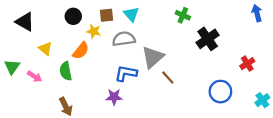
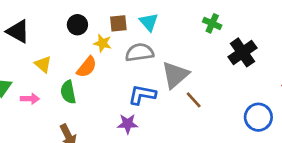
pink arrow: (35, 76) -> (30, 99), turned -32

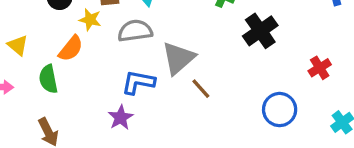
purple star: (128, 124) -> (121, 118), turned -30

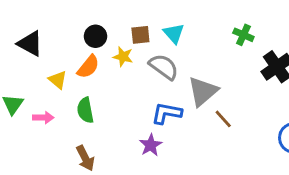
gray semicircle: (135, 31) -> (164, 67), turned 44
orange semicircle: (71, 48) -> (88, 67), moved

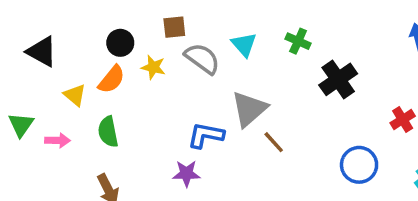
cyan triangle: (174, 33) -> (244, 45), moved
brown square: (140, 35) -> (174, 27), moved
gray semicircle: (164, 67) -> (202, 59), moved
purple star: (151, 145) -> (186, 174), turned 30

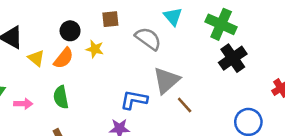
green cross: (298, 41) -> (221, 24), moved, size x1.6
cyan triangle: (244, 45) -> (173, 17), moved
gray semicircle: (202, 59) -> (148, 39), moved
yellow triangle: (75, 95) -> (36, 58), moved

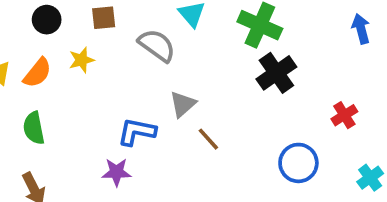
black circle: (70, 31) -> (47, 20), moved
yellow star: (95, 49) -> (82, 60), turned -30
gray triangle: (166, 80) -> (183, 104), size x0.7

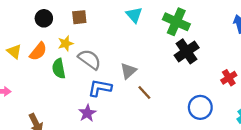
gray semicircle: (157, 45) -> (90, 59), moved
green semicircle: (34, 128) -> (59, 69), moved
purple star: (116, 172) -> (87, 113), turned -30

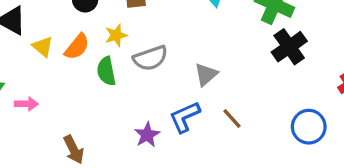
gray semicircle: (90, 59) -> (150, 58), turned 125
blue L-shape: (100, 88) -> (185, 117), moved, turned -35
brown line: (144, 93) -> (232, 119), moved

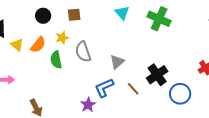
black cross: (289, 47) -> (157, 75), moved
gray semicircle: (150, 58) -> (83, 52), turned 90
purple star: (147, 135) -> (88, 105), moved

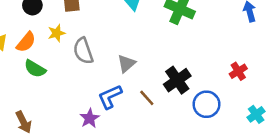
green semicircle: (56, 60) -> (35, 69), moved, turned -48

